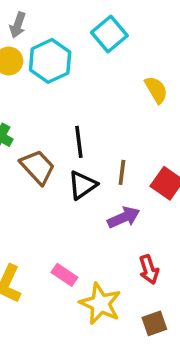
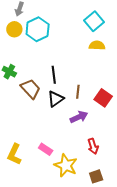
cyan square: (109, 34) -> (94, 21), moved
yellow semicircle: (156, 90) -> (97, 45), turned -56

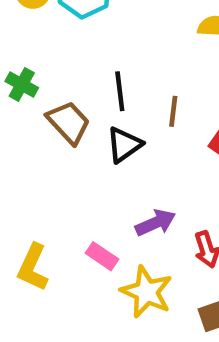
brown line: (78, 92) -> (173, 111), moved
purple arrow: (79, 117) -> (155, 223), moved

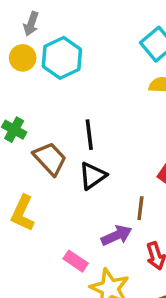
brown line: (173, 111) -> (140, 208), moved
yellow L-shape: (33, 267) -> (23, 213), moved

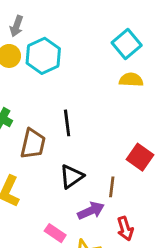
brown trapezoid: (50, 159) -> (33, 144), turned 56
black triangle: (93, 176) -> (72, 176), moved

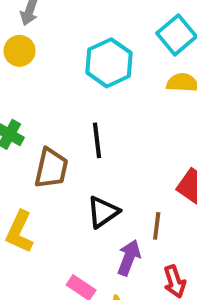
cyan hexagon: (43, 56) -> (109, 63), moved
purple arrow: (91, 211) -> (129, 258), turned -45

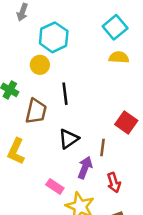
yellow circle: (19, 51) -> (40, 65), moved
cyan hexagon: (109, 63) -> (54, 37), moved

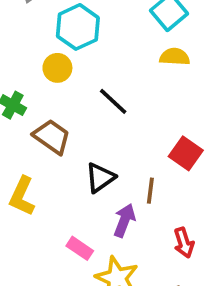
black line: (65, 94) -> (113, 101), moved, turned -40
brown trapezoid: (36, 111) -> (52, 137), turned -68
red arrow: (114, 183) -> (184, 243), moved

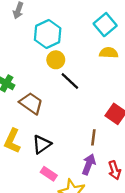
yellow circle: (57, 68) -> (56, 60), moved
black triangle: (100, 178) -> (42, 144), moved
purple arrow: (124, 220) -> (89, 164), moved

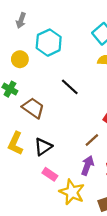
yellow circle: (56, 60) -> (20, 59), moved
brown line: (93, 137) -> (92, 140), turned 40

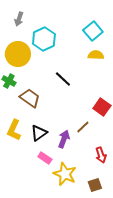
yellow circle: (20, 59) -> (18, 54), size x1.6
purple arrow: (87, 165) -> (64, 139), moved

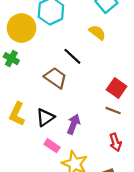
yellow semicircle: (96, 55) -> (97, 33), moved, turned 35
brown trapezoid: (30, 98) -> (55, 78), moved
brown line: (83, 127) -> (113, 111), moved, turned 64

